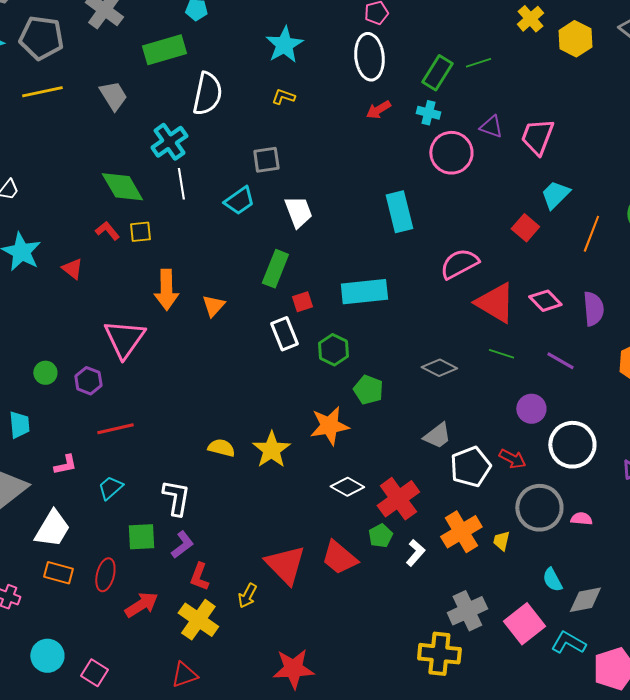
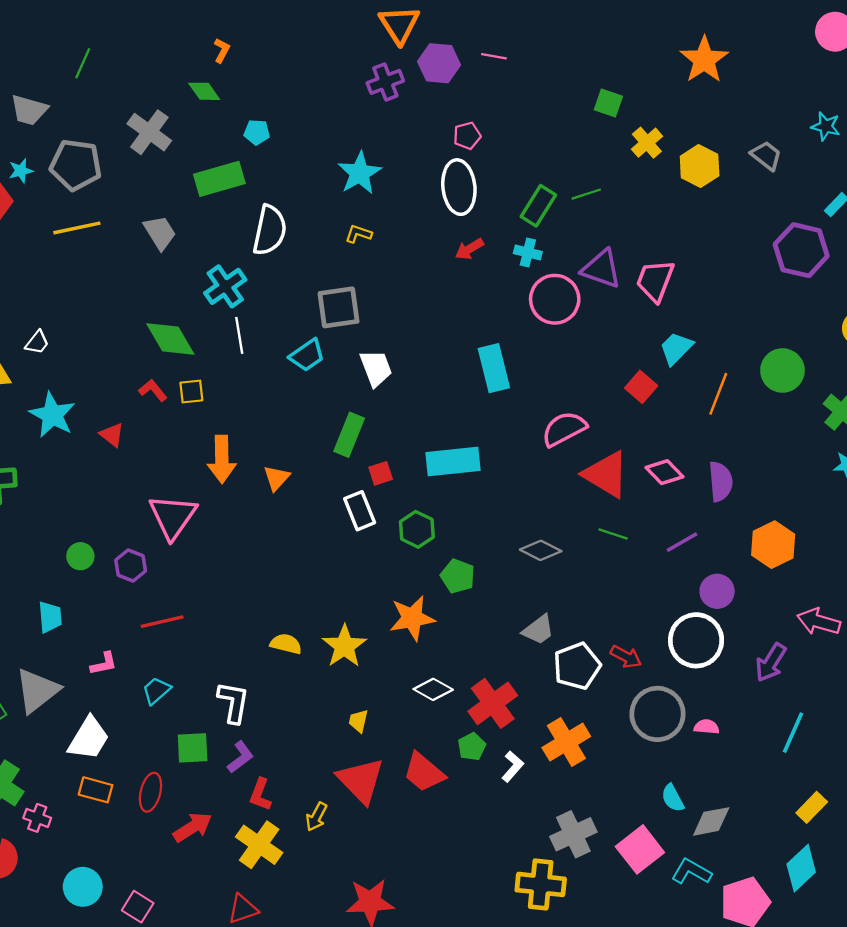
purple triangle: (491, 127) -> (601, 269), size x1.5
gray square: (266, 160) -> (339, 307), size x1.4
purple line: (560, 361) -> (682, 542), turned -60
purple circle: (531, 409) -> (717, 591), moved
yellow trapezoid: (501, 541) -> (358, 721), moved

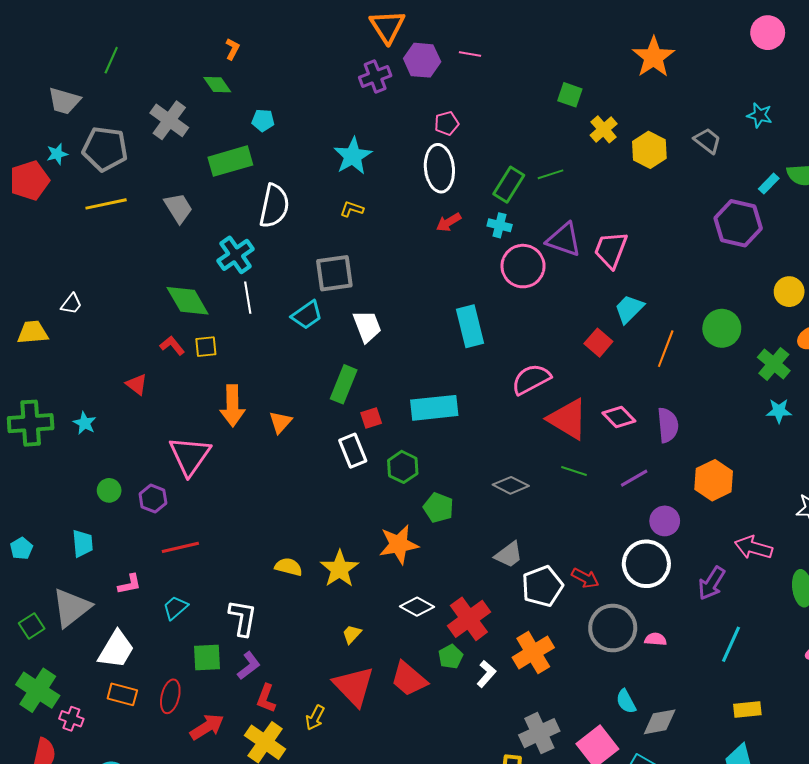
cyan star: (52, 415) -> (85, 423), moved, size x0.6
yellow trapezoid: (358, 721) -> (352, 634), turned 30
yellow rectangle: (812, 807) -> (747, 710), turned 40

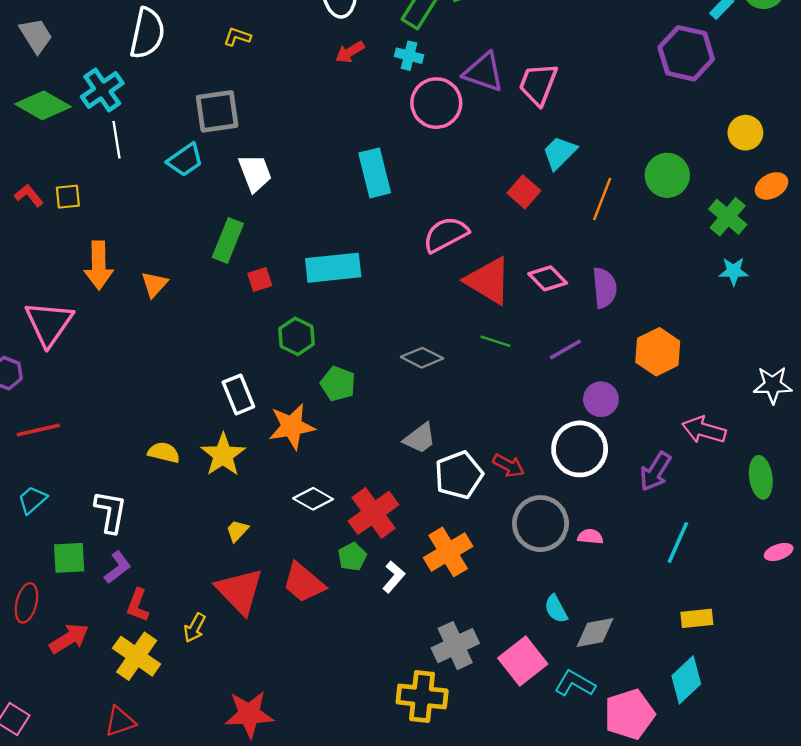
green diamond: (188, 301) -> (43, 105), moved, turned -30
white rectangle: (353, 451) -> (238, 394), moved

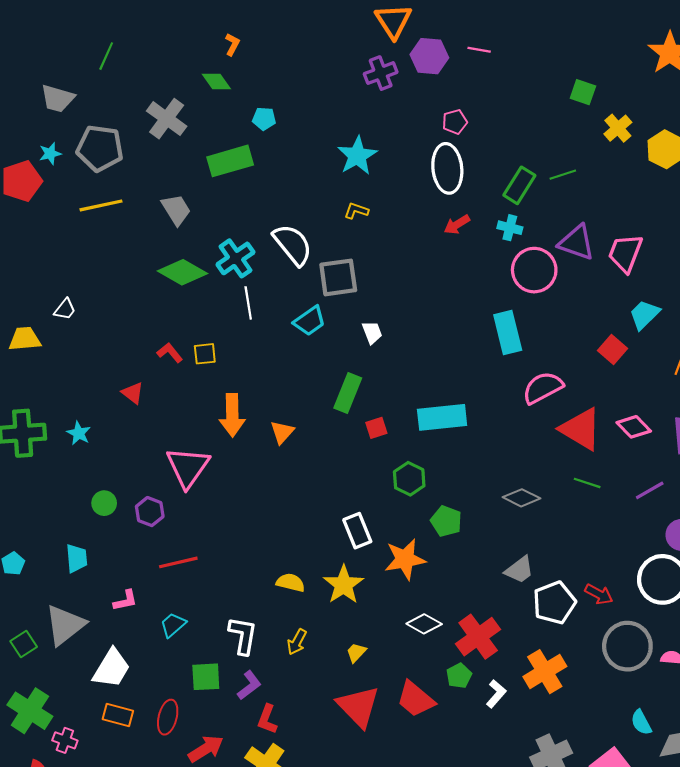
white semicircle: (147, 33) -> (293, 245), moved, turned -51
white trapezoid: (255, 173) -> (372, 333), size x0.7
cyan rectangle: (375, 173) -> (508, 333), moved
yellow arrow: (195, 628) -> (297, 642), moved

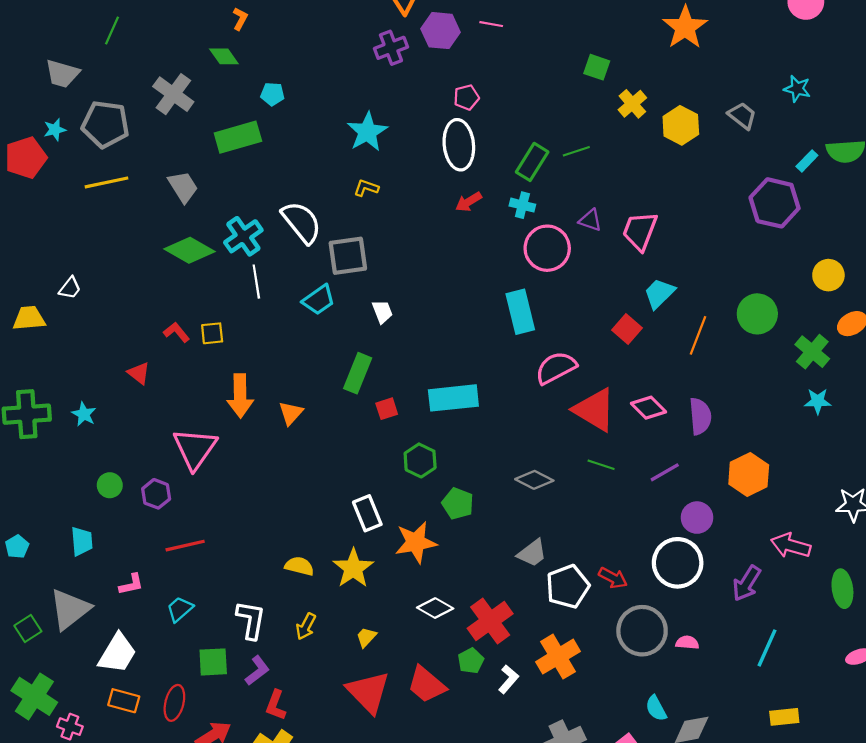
purple triangle: (577, 243) -> (590, 220), size x0.6

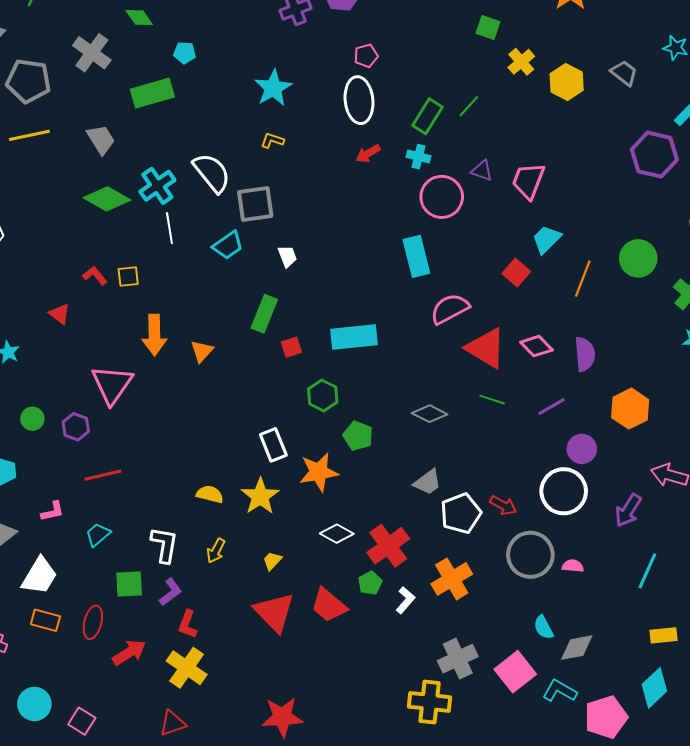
green line: (576, 151) -> (469, 106), turned -30

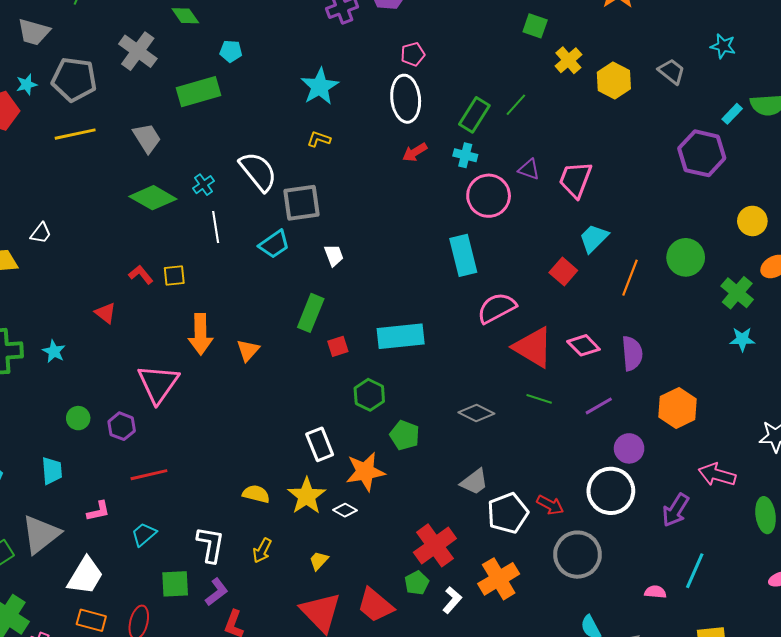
cyan cross: (157, 186) -> (204, 185), size x0.6
white diamond: (337, 534) -> (345, 510), moved, size x0.7
pink semicircle: (573, 566) -> (655, 592), moved

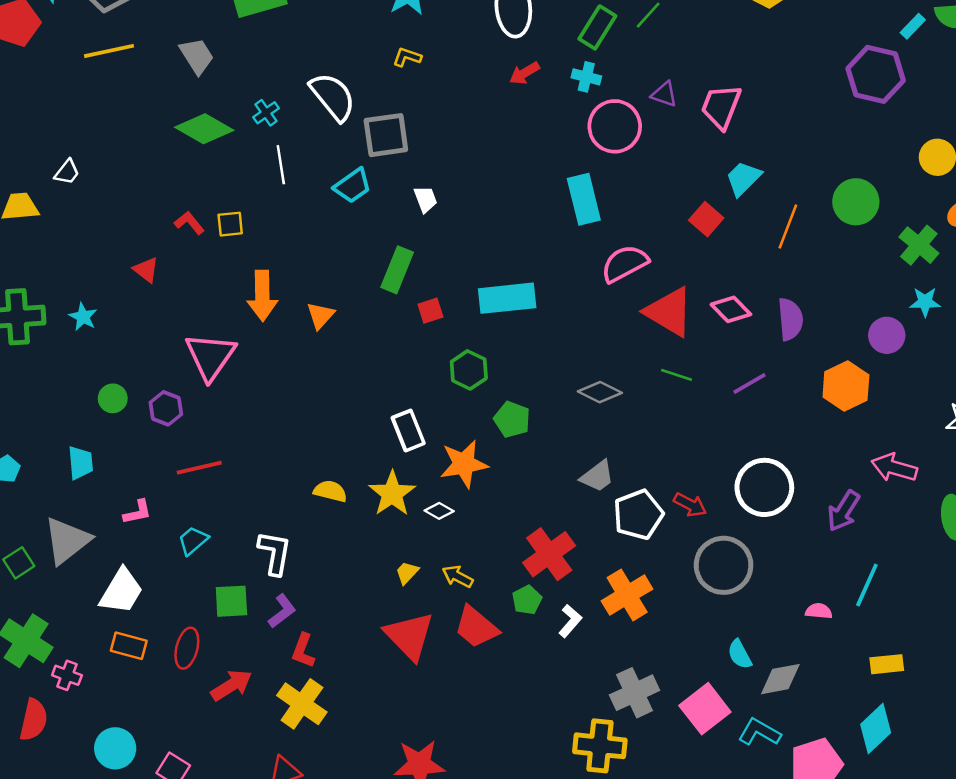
purple circle: (629, 448) -> (887, 335), moved
yellow arrow: (262, 550) -> (458, 576), moved, turned 90

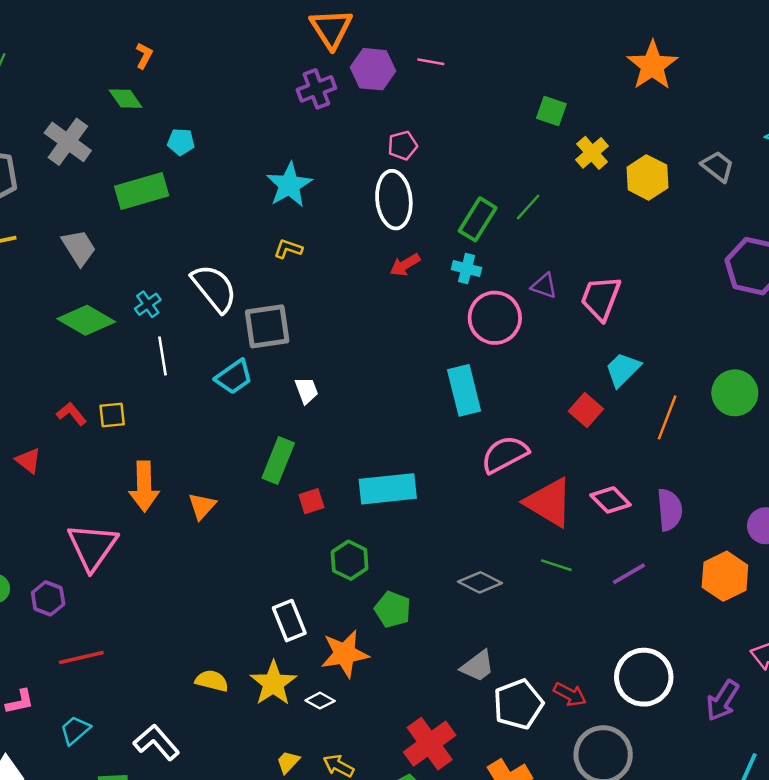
white L-shape: (275, 553) -> (156, 742), turned -51

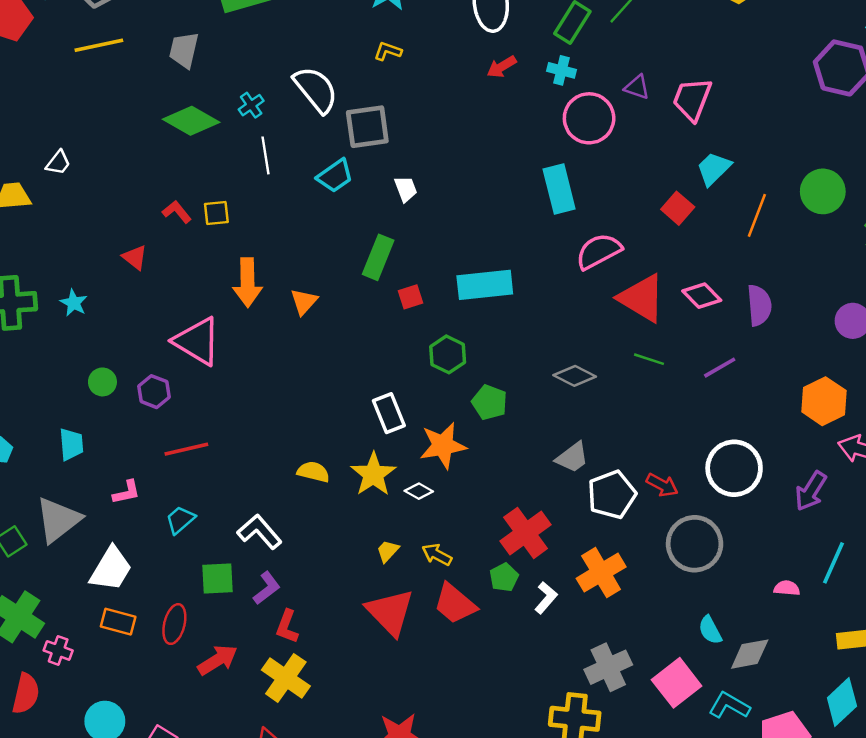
gray trapezoid: (79, 248) -> (184, 50), turned -135
pink triangle: (92, 547) -> (197, 341), turned -34
orange hexagon: (725, 576) -> (824, 401), moved

